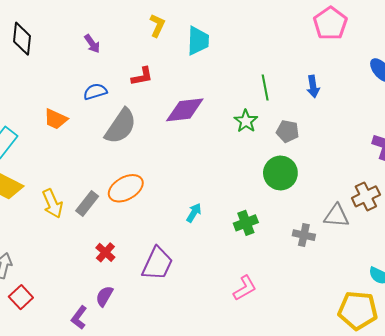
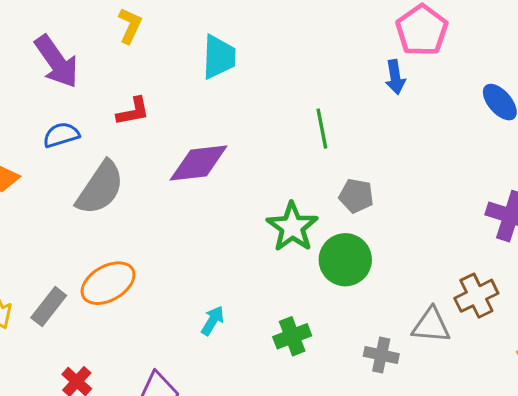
yellow L-shape: (157, 25) -> (130, 26), moved
purple arrow: (92, 44) -> (56, 61), size x1.8
blue arrow: (313, 87) -> (395, 77), moved
green star: (246, 121) -> (292, 227), moved, size x1.4

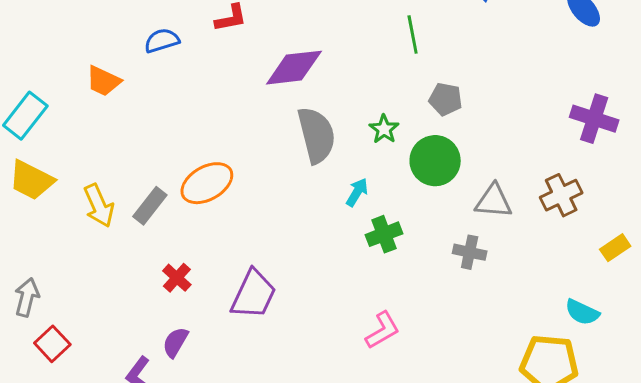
gray semicircle: (100, 188) -> (316, 135), moved, turned -48
green star: (292, 227) -> (384, 129), size x0.6
cyan arrow: (213, 321) -> (357, 192), moved
gray triangle: (431, 325) -> (494, 201), moved

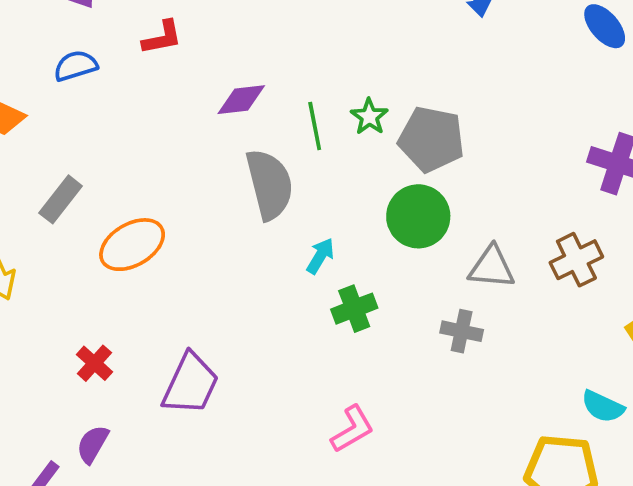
green line: (413, 35) -> (315, 126), moved
purple diamond: (294, 68) -> (241, 100), size x0.7
gray pentagon: (446, 99) -> (431, 139), size x1.6
green star: (384, 129) -> (369, 117), moved
gray rectangle: (150, 206) -> (61, 199), moved

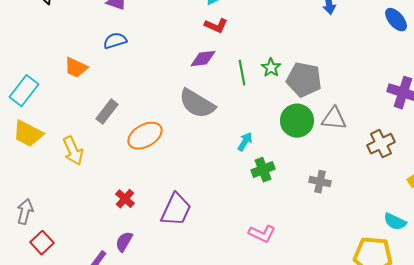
red L-shape: (162, 38) -> (216, 26), moved, turned 35
gray semicircle: (270, 184) -> (197, 104), moved, turned 135
gray triangle: (492, 267) -> (334, 119), moved
pink L-shape: (352, 429) -> (262, 234), turned 56

